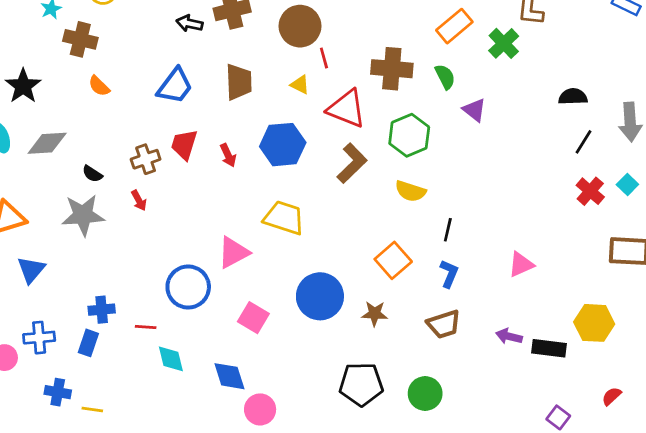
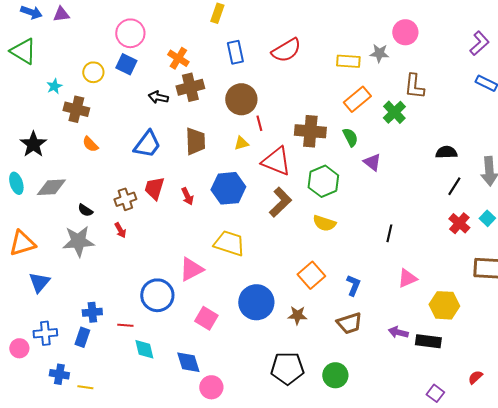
yellow triangle: (300, 85) -> (241, 143), turned -42
black line: (448, 230) -> (389, 233), moved
yellow hexagon: (594, 323) -> (444, 305), moved

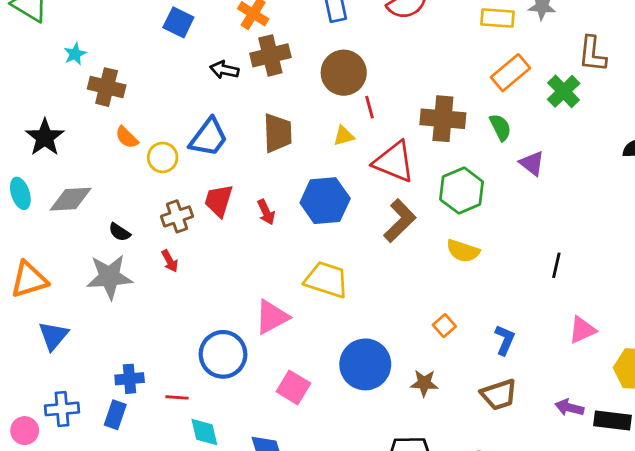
yellow circle: (93, 72) -> (163, 157), moved
orange square: (311, 275) -> (444, 326), size x0.6

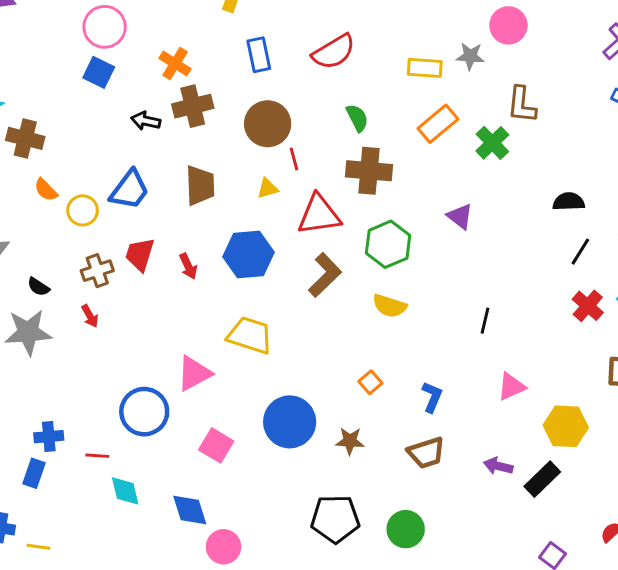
green semicircle: (500, 127) -> (357, 118), moved
red triangle: (394, 162) -> (319, 215), turned -30
black rectangle: (612, 420) -> (542, 479), turned -51

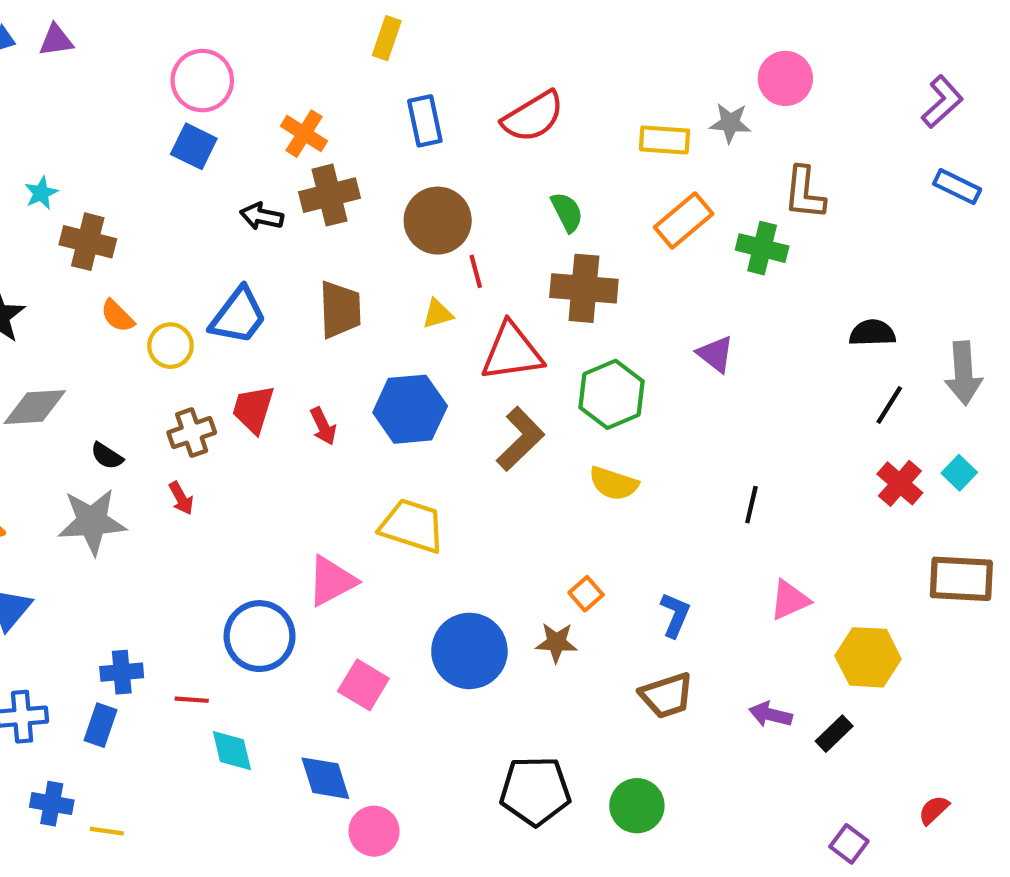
green cross: (492, 143) -> (762, 248), turned -32
brown star: (350, 441) -> (556, 642), moved
black rectangle: (542, 479) -> (834, 734), size x0.7

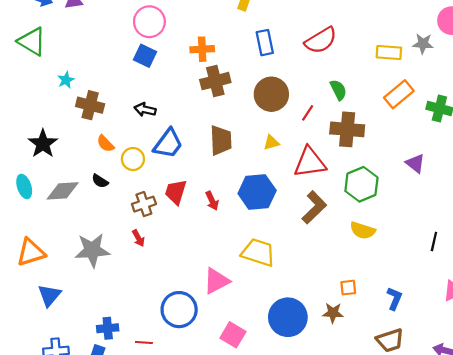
orange cross: (304, 134) -> (202, 49), turned -35
black arrow: (262, 216) -> (145, 110), moved
red line: (476, 271) -> (308, 113), moved, turned 49
black semicircle: (107, 456) -> (100, 181), moved
orange square: (586, 594) -> (348, 288), turned 35

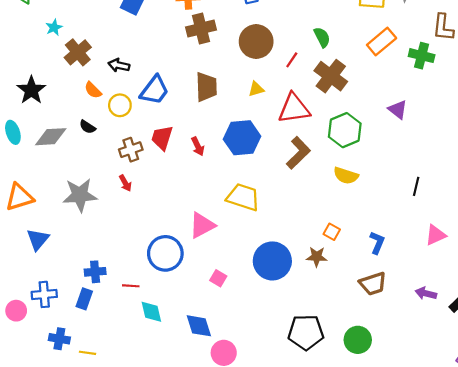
brown cross: (90, 105) -> (78, 52), turned 36
black arrow: (145, 110) -> (119, 65), moved
brown cross: (347, 129) -> (331, 76), turned 32
orange square: (348, 288) -> (332, 232), turned 35
pink square: (233, 335) -> (218, 278), size x0.7

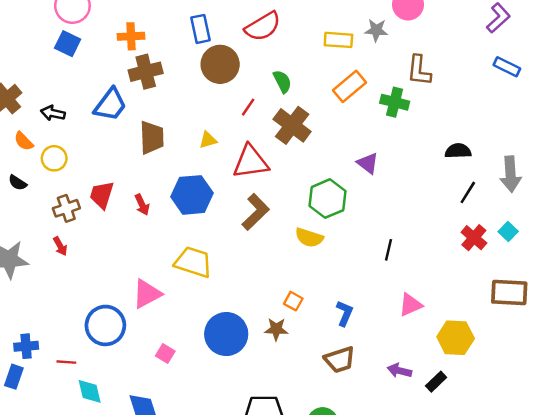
brown circle: (256, 42) -> (220, 64), moved
blue trapezoid: (155, 90) -> (110, 105), moved
green hexagon: (345, 130) -> (327, 199), moved

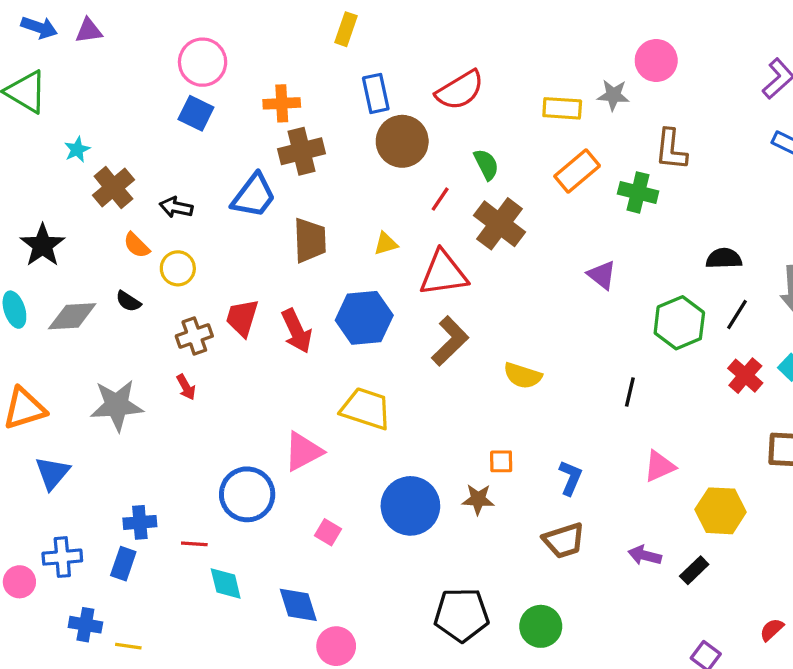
green hexagon: (327, 199) -> (679, 323), moved
red arrow: (142, 205) -> (297, 331), size x1.5
orange square: (293, 301) -> (501, 461), turned -30

